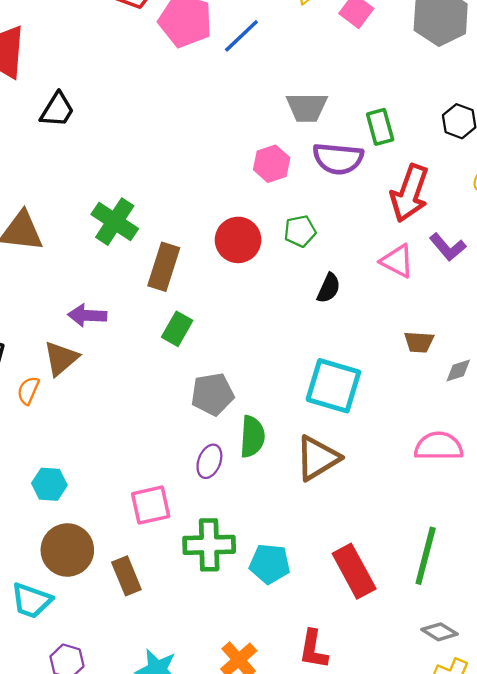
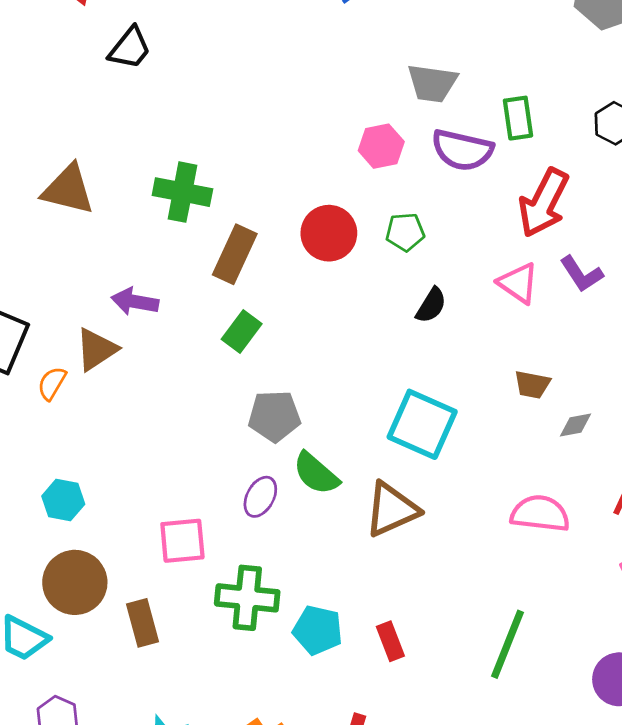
green cross: (115, 222) -> (182, 192), turned -30
green semicircle: (252, 437) -> (316, 473), turned 120
red rectangle: (354, 571) -> (390, 641), moved, size x0.6

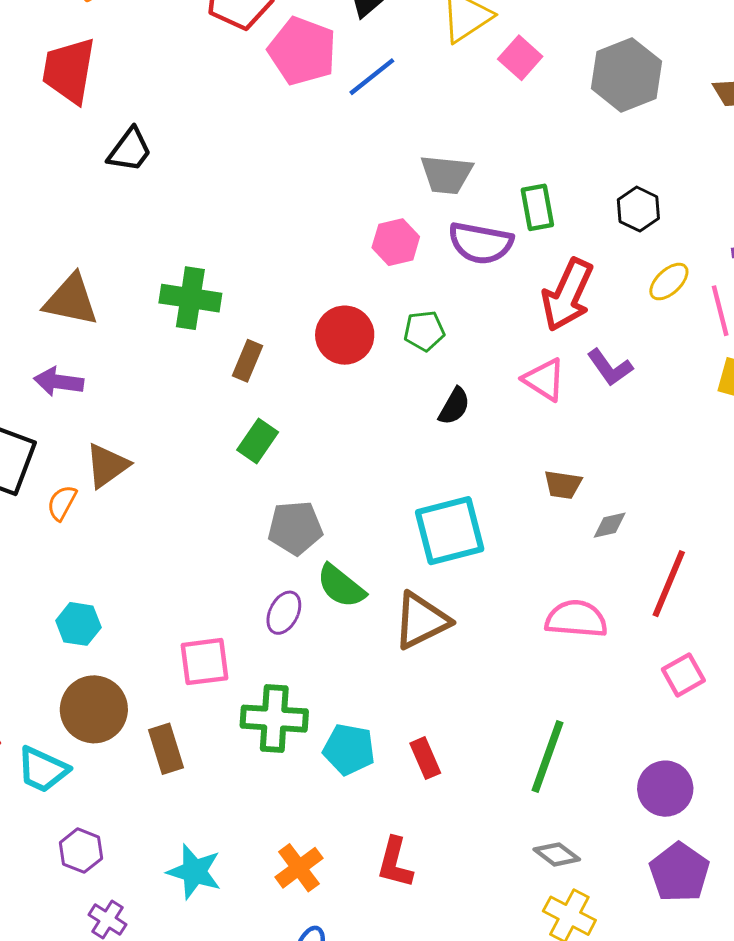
brown rectangle: (235, 254) -> (248, 361), size x0.7
purple arrow: (135, 302) -> (59, 382), moved
cyan square: (422, 424) -> (450, 531), turned -36

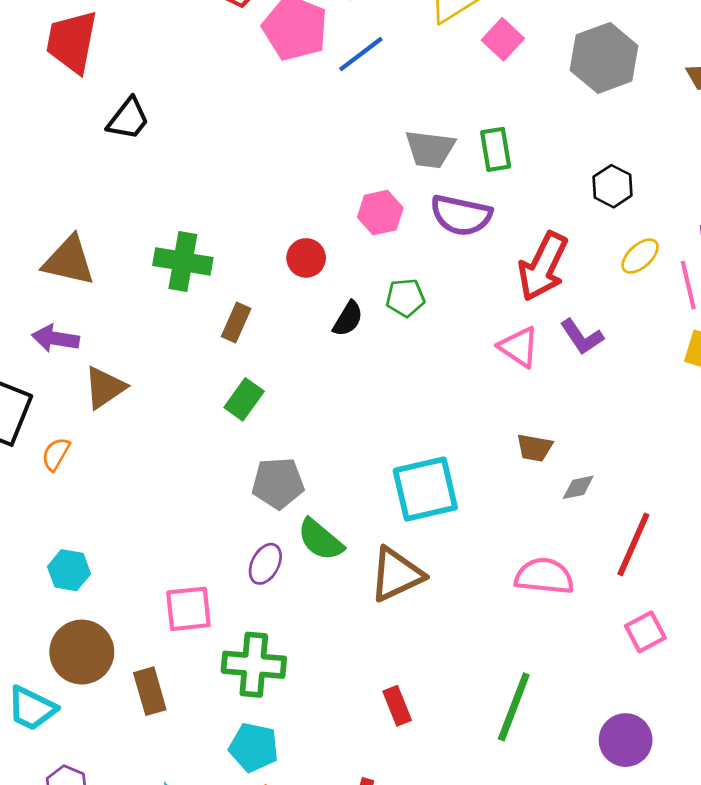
green rectangle: (537, 207) -> (496, 149), moved
red circle: (345, 335) -> (306, 258), moved, size x0.7
black semicircle: (454, 406) -> (348, 319), moved
brown triangle: (107, 466) -> (105, 388), moved
cyan pentagon: (349, 749) -> (254, 747), moved

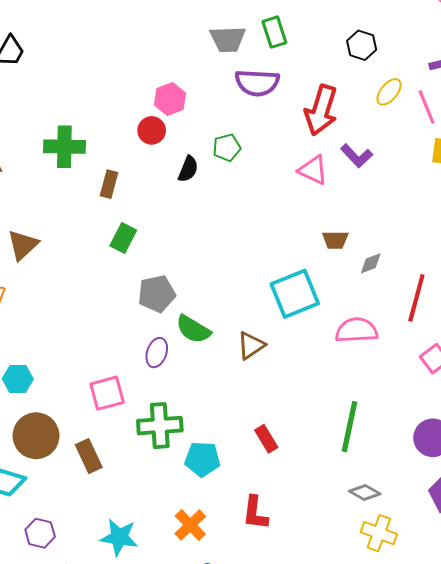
pink hexagon: (380, 213) -> (170, 99), moved
cyan square: (425, 489) -> (295, 294), moved
brown triangle: (396, 574) -> (251, 345), size x0.7
cyan pentagon: (254, 747) -> (202, 459), moved

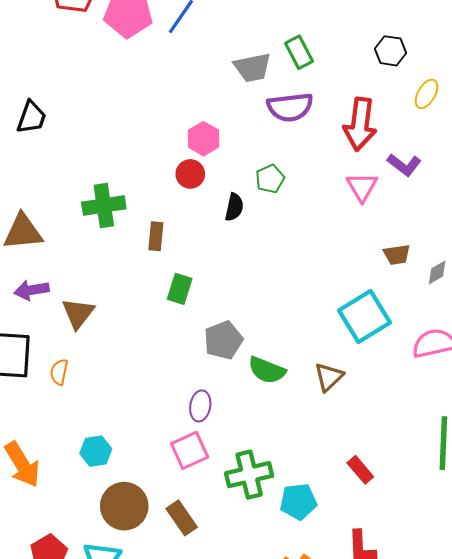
pink triangle: (313, 170) -> (362, 187), turned 44
purple ellipse: (157, 353) -> (200, 406), moved

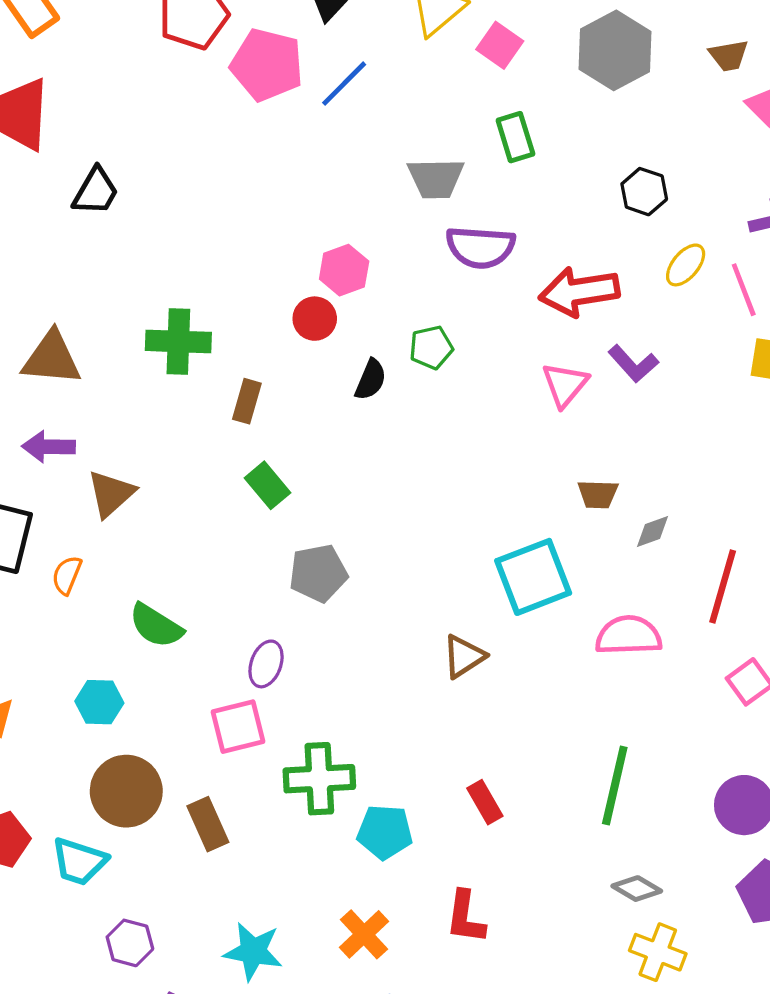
green rectangle: (299, 52) -> (515, 137), moved
red arrow: (360, 124) -> (579, 292), turned 63
green rectangle: (180, 289) -> (268, 485), turned -68
green semicircle: (267, 370) -> (156, 626), moved

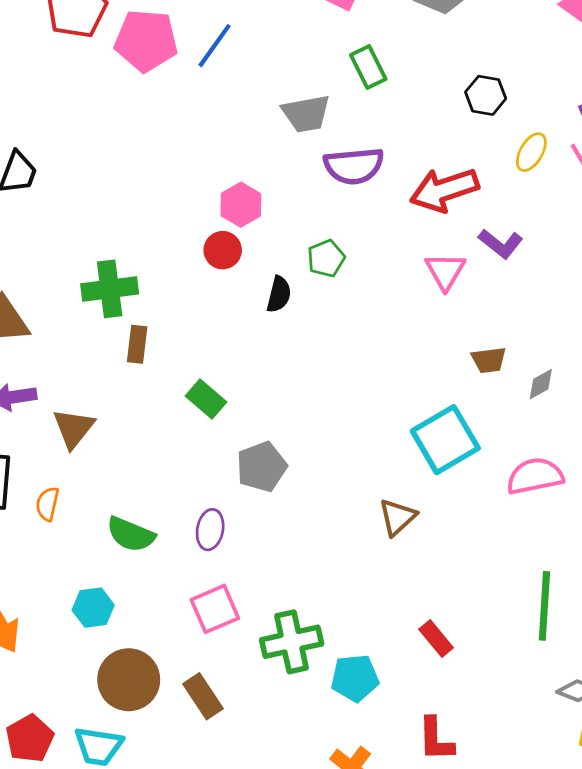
brown rectangle: (247, 401) -> (137, 344), moved
purple ellipse: (266, 664) -> (210, 530), moved

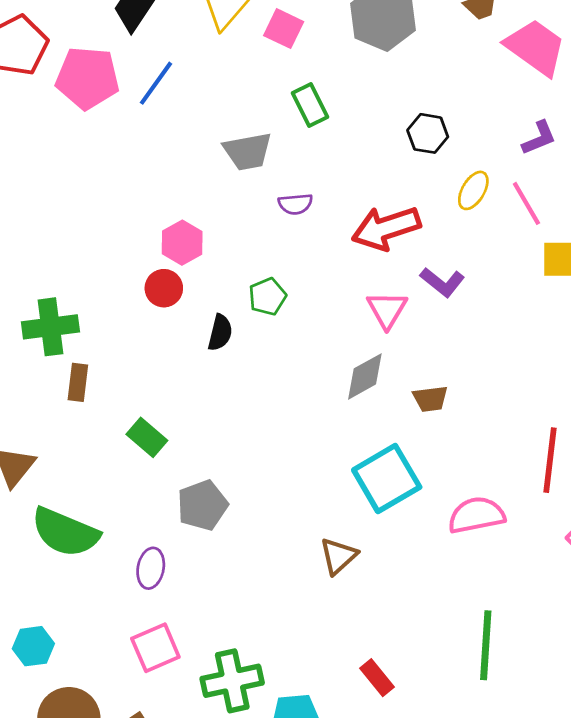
purple semicircle: (354, 166) -> (295, 204), size x0.6
gray diamond: (541, 384) -> (365, 376), moved, size x1.5
green semicircle: (131, 534) -> (65, 532), moved, size x1.4

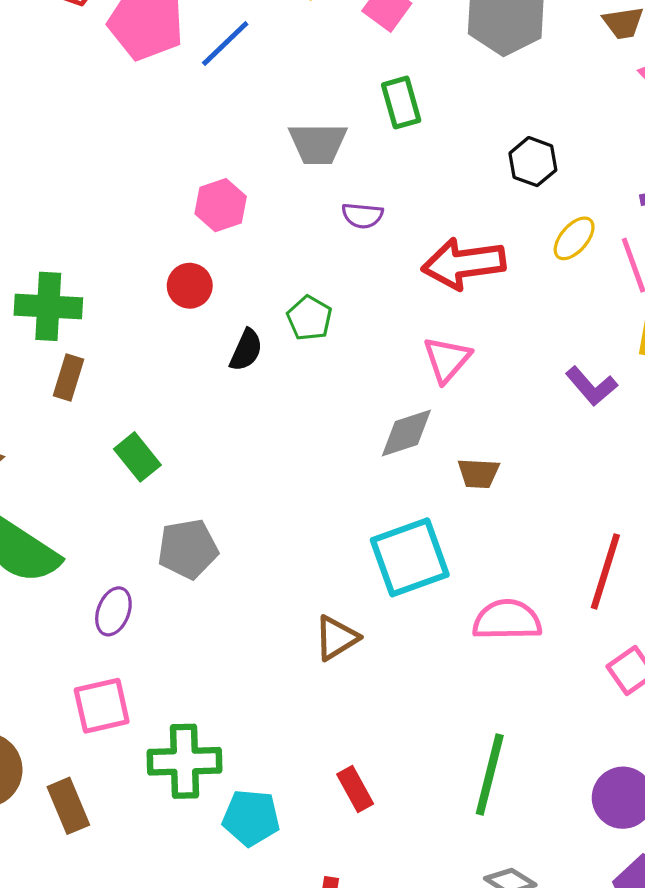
pink hexagon: (182, 243) -> (221, 205), moved
purple L-shape: (442, 282) -> (591, 386), moved
green pentagon: (267, 297) -> (309, 318), turned -30

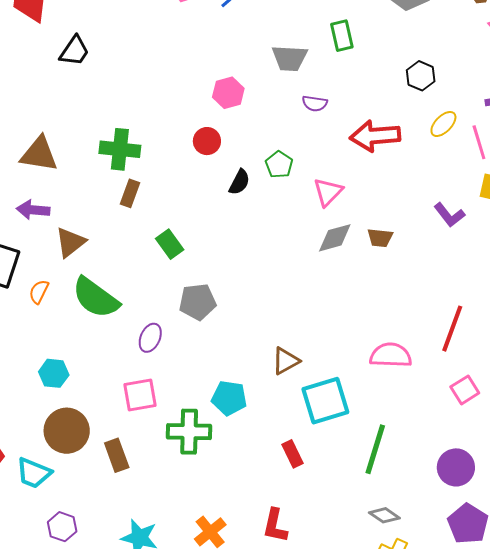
pink triangle: (447, 359) -> (328, 192), moved
brown trapezoid: (478, 473) -> (380, 238), moved
cyan square: (410, 557) -> (325, 401), moved
cyan pentagon: (251, 818) -> (229, 398), moved

